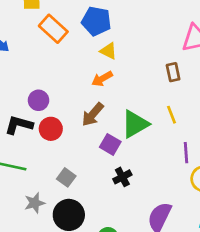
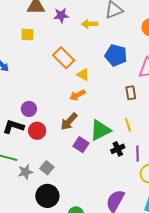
blue pentagon: (96, 21) -> (116, 55), moved
orange rectangle: (53, 29) -> (64, 58), moved
black cross: (122, 177) -> (118, 149), moved
gray star: (35, 203) -> (25, 172), moved

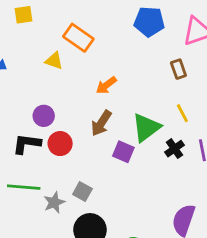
yellow triangle: (83, 75) -> (54, 61), moved

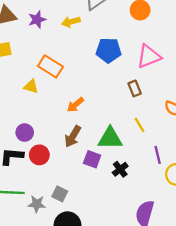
green triangle: (146, 128) -> (110, 138), turned 40
black cross: (174, 149) -> (120, 169), moved
gray star: (54, 202) -> (37, 204), turned 30

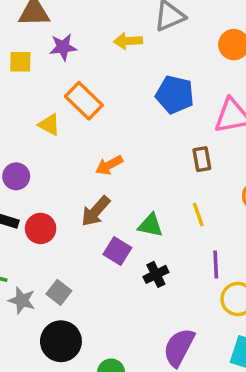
purple star: (37, 20) -> (63, 47), moved
purple circle: (25, 133) -> (16, 176), moved
green triangle: (110, 138) -> (150, 225), size x0.7

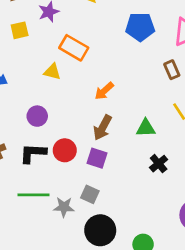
purple square: (117, 251) -> (97, 158), moved

